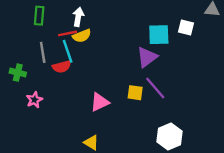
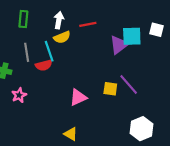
red line: (68, 33) -> (88, 24), moved
purple triangle: (147, 57) -> (119, 45), moved

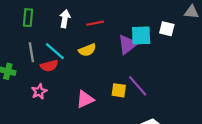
yellow semicircle: (62, 37) -> (87, 50), moved
cyan line: (49, 51) -> (55, 51), turned -30
pink star: (19, 95) -> (39, 91), moved

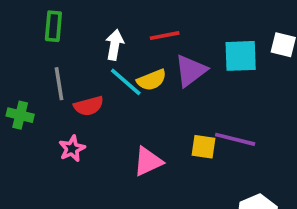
white arrow: (65, 19) -> (115, 45), moved
purple triangle: (128, 44) -> (191, 71), moved
cyan line: (55, 51) -> (126, 82), moved
purple line: (138, 86) -> (235, 139), turned -35

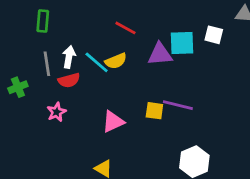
red line: (165, 36) -> (125, 28), turned 40
white arrow: (115, 45) -> (69, 57), moved
purple triangle: (191, 71) -> (160, 54), moved, turned 32
green cross: (20, 115) -> (18, 87), turned -36

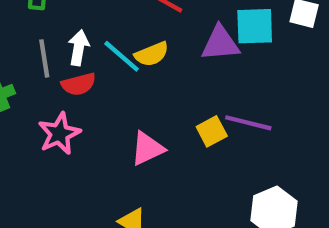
yellow square: (154, 111) -> (212, 131), turned -36
pink star: (57, 112) -> (59, 134), size x1.4

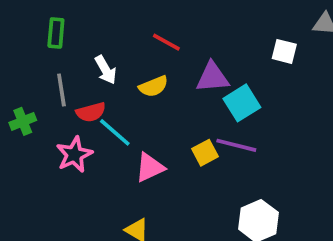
cyan square: (255, 26) -> (242, 103), moved, turned -30
white arrow: (79, 48) -> (106, 70), moved, turned 140
cyan line: (122, 56) -> (115, 132), moved

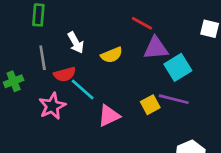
red line: (166, 42) -> (142, 23), moved

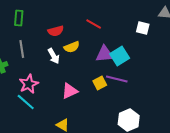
white arrow: (76, 43) -> (54, 56), moved
purple triangle: (156, 48) -> (105, 54), moved
red semicircle: (65, 74) -> (56, 31), moved
cyan line: (83, 90) -> (26, 102), moved

